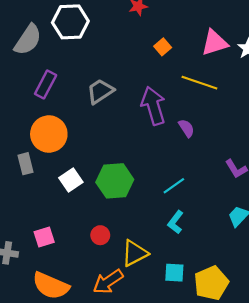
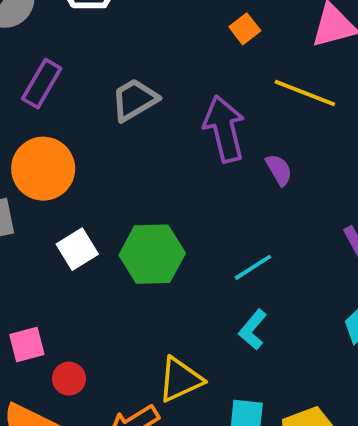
red circle: (100, 235) -> (69, 379), moved

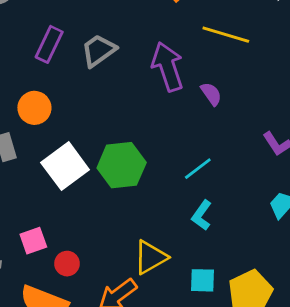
purple rectangle: (42, 84) -> (49, 44), moved
orange circle: (43, 169) -> (34, 108), size x0.7
white square: (77, 249) -> (65, 166), size x1.5

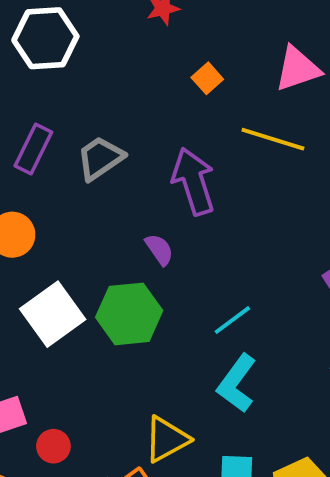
purple semicircle: (211, 94) -> (159, 249), moved
cyan L-shape: (202, 215) -> (237, 383), size x1.4

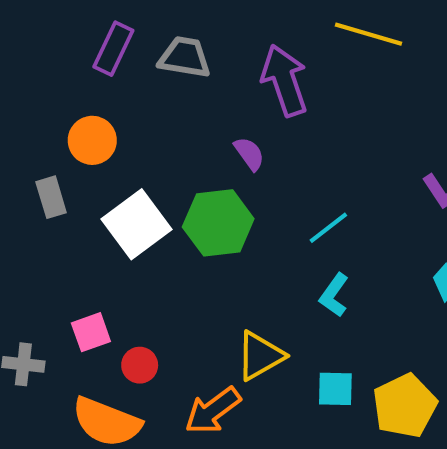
gray trapezoid: (100, 158) -> (185, 57), turned 45
cyan L-shape: (237, 383) -> (334, 295), size x0.7

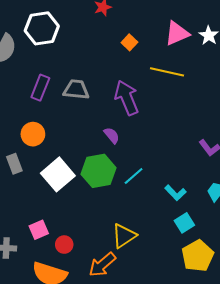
cyan line: (328, 228) -> (134, 176), moved
cyan L-shape: (334, 295) -> (175, 193), moved, turned -75
cyan square: (335, 389) -> (184, 223), moved, turned -30

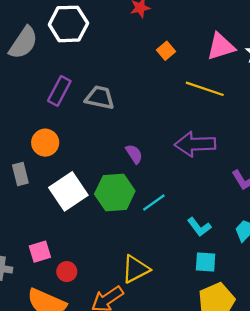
purple arrow: (127, 98) -> (195, 144), moved, turned -76
cyan square: (184, 223) -> (206, 262), turned 30

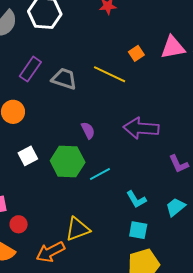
orange square: (166, 51) -> (136, 53), moved
yellow line: (205, 89) -> (110, 74), moved
white square: (68, 191) -> (28, 156), size x0.6

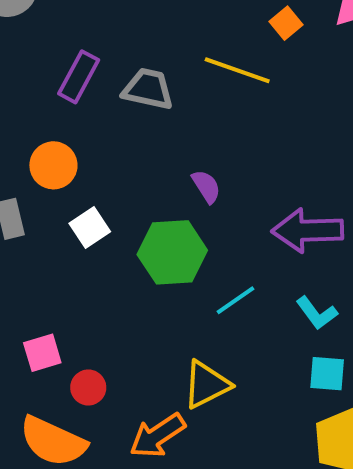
purple arrow: (141, 128) -> (308, 230), moved
white square: (28, 156) -> (90, 228), moved
cyan line: (100, 174) -> (235, 300), moved

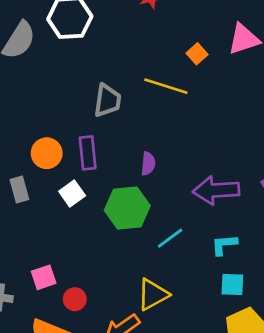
purple rectangle: (79, 77) -> (88, 153), moved, turned -32
gray trapezoid: (148, 89) -> (107, 101), turned 88
purple semicircle: (206, 186) -> (148, 164), turned 40
cyan L-shape: (317, 313) -> (224, 245), turned 124

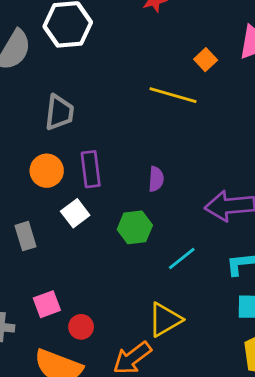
gray trapezoid: (107, 101) -> (59, 112), moved
gray rectangle: (19, 190) -> (25, 236), moved
green hexagon: (127, 208) -> (135, 227), size x0.7

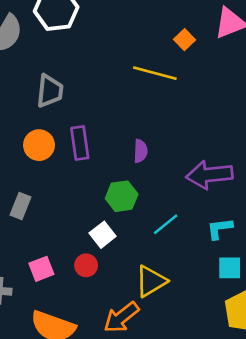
white square: (75, 213) -> (103, 235), moved
gray rectangle: (25, 236) -> (20, 206), turned 40
red circle: (81, 327) -> (86, 265), moved

